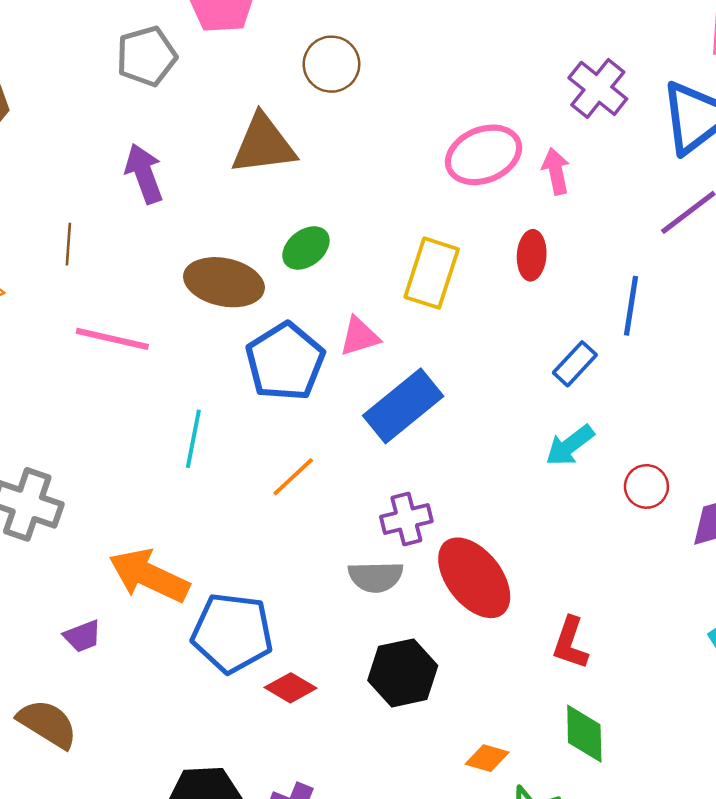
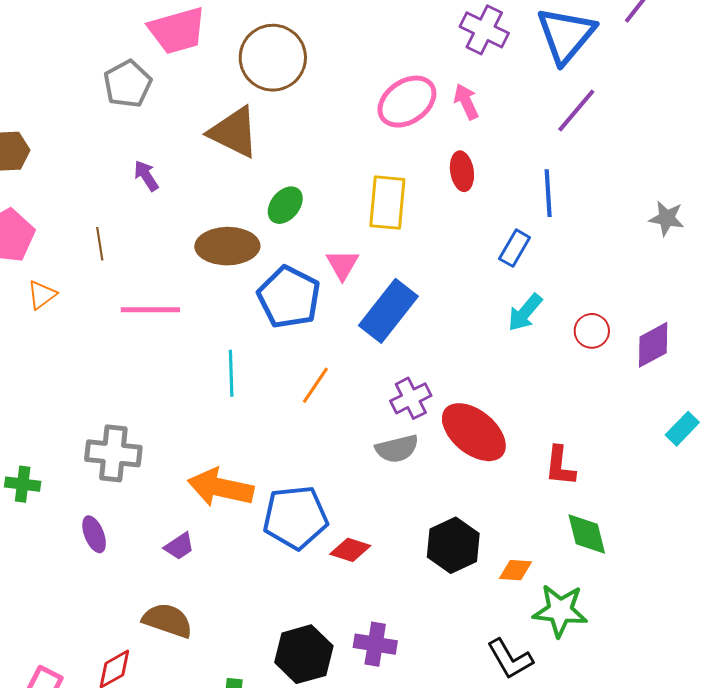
brown circle: (331, 64) -> (273, 58), size x1.5
brown triangle: (263, 145) -> (234, 132), turned 46
purple arrow: (144, 174) -> (146, 176), size x0.7
pink triangle: (360, 336) -> (342, 265), turned -30
black hexagon: (403, 673) -> (453, 545), moved

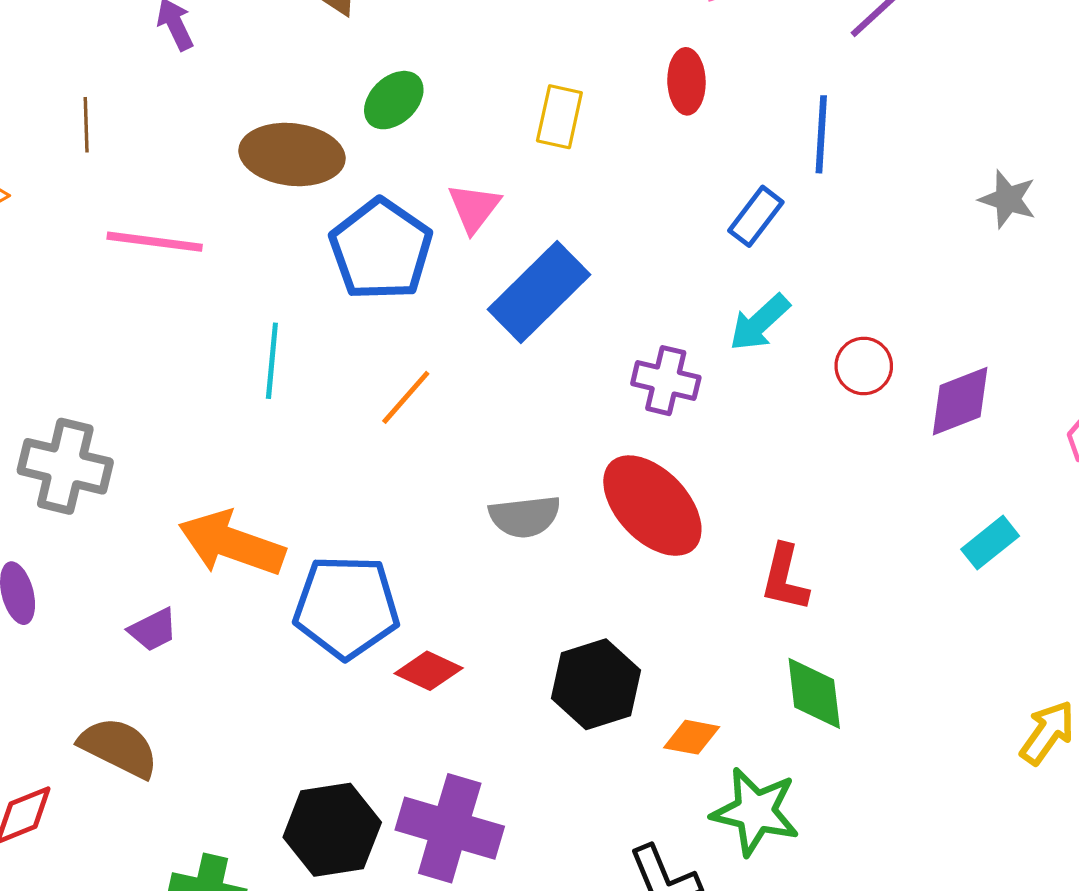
yellow rectangle: (387, 203) -> (559, 117), size x0.7
purple cross: (411, 398) -> (666, 381), moved, turned 33
purple cross: (375, 644) -> (450, 828), size x1.5

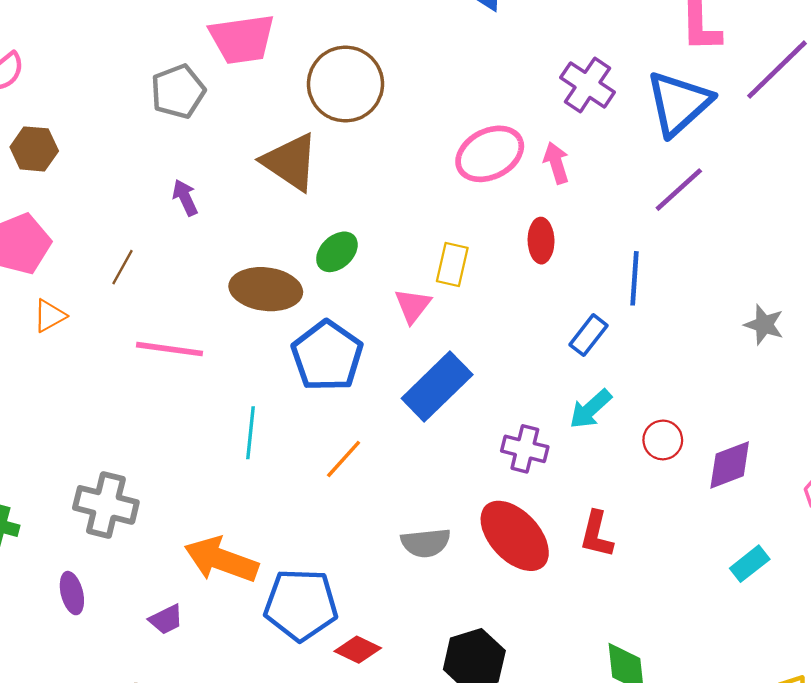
brown line: (86, 125) -> (123, 267), turned 30
pink triangle: (474, 208) -> (413, 306), moved
red L-shape: (785, 578) -> (597, 534), moved

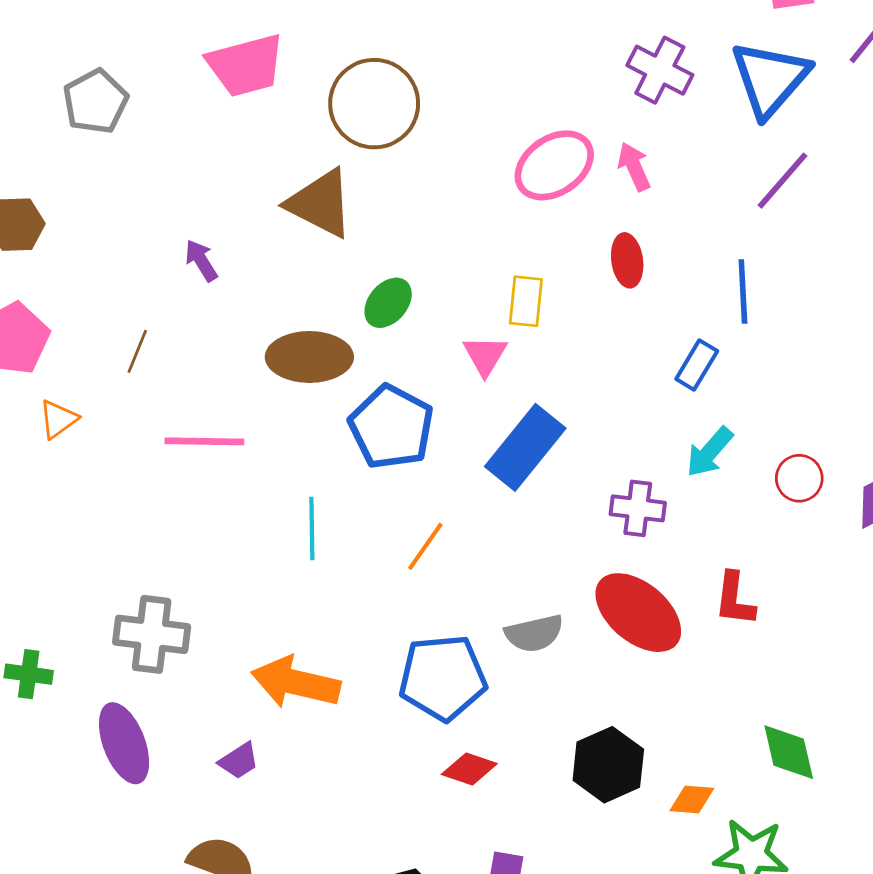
gray pentagon: (178, 91) -> (95, 101), moved
purple ellipse: (72, 593) -> (124, 743), size x1.6
blue pentagon: (301, 605) -> (443, 678), moved

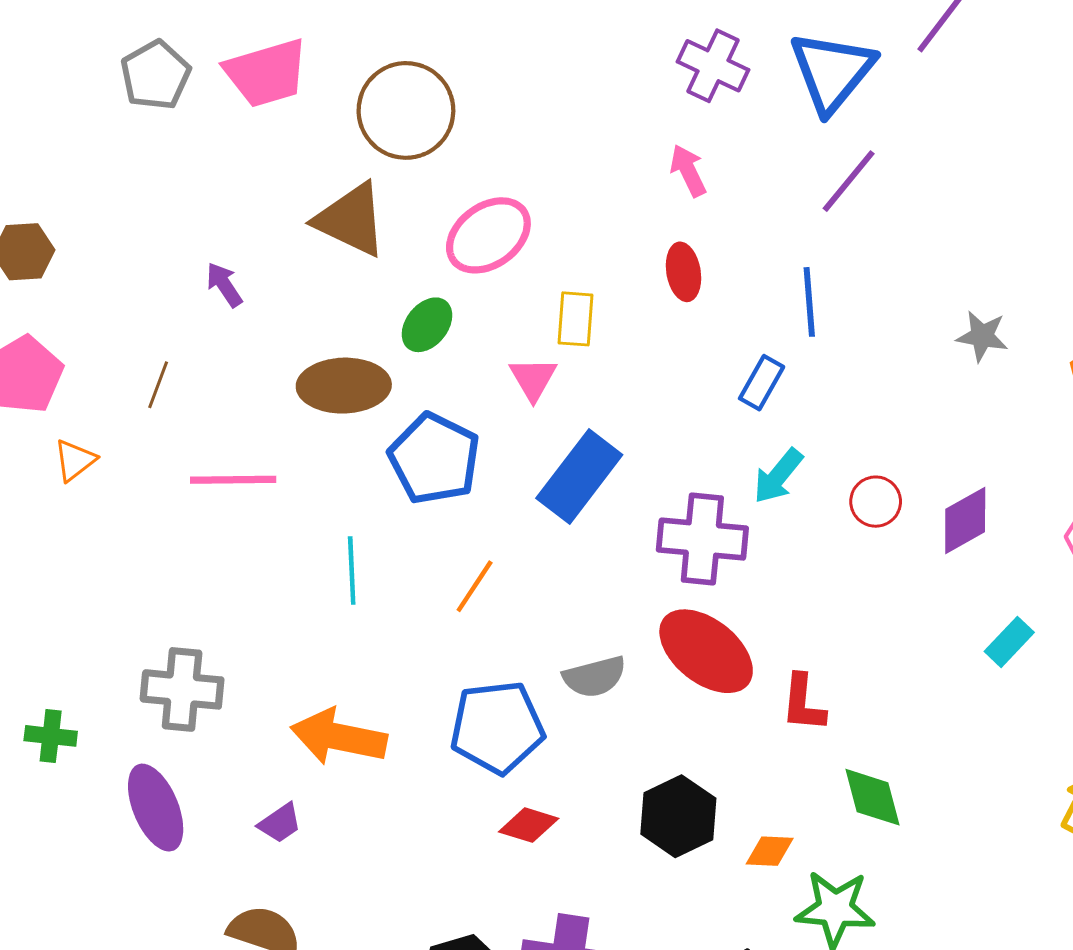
gray pentagon: (95, 101) -> (155, 75), moved
pink ellipse: (554, 165) -> (488, 235), moved
purple cross: (638, 508) -> (702, 539), size x1.5
red L-shape: (735, 599) -> (803, 703), moved

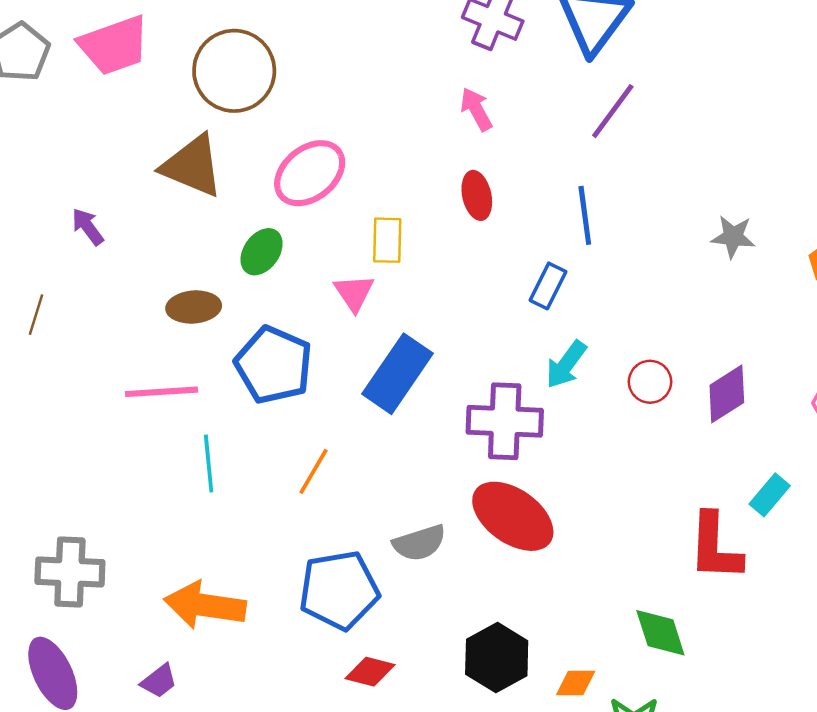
brown ellipse: (344, 386) -> (194, 307), size x0.7
pink line: (233, 480) -> (161, 392), moved
red L-shape: (803, 703) -> (715, 547), moved, size x1.4

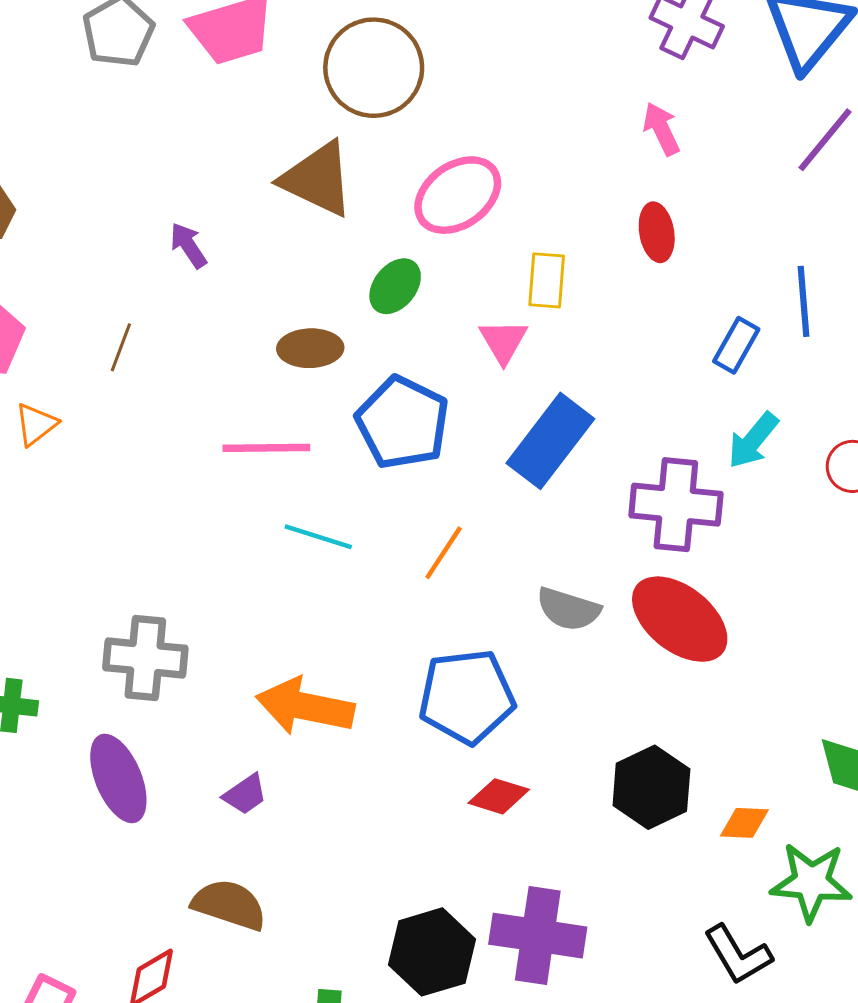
blue line: (585, 215) -> (804, 301), moved
cyan line: (209, 464) -> (318, 537), turned -70
gray semicircle: (419, 543) -> (568, 609), moved, turned 32

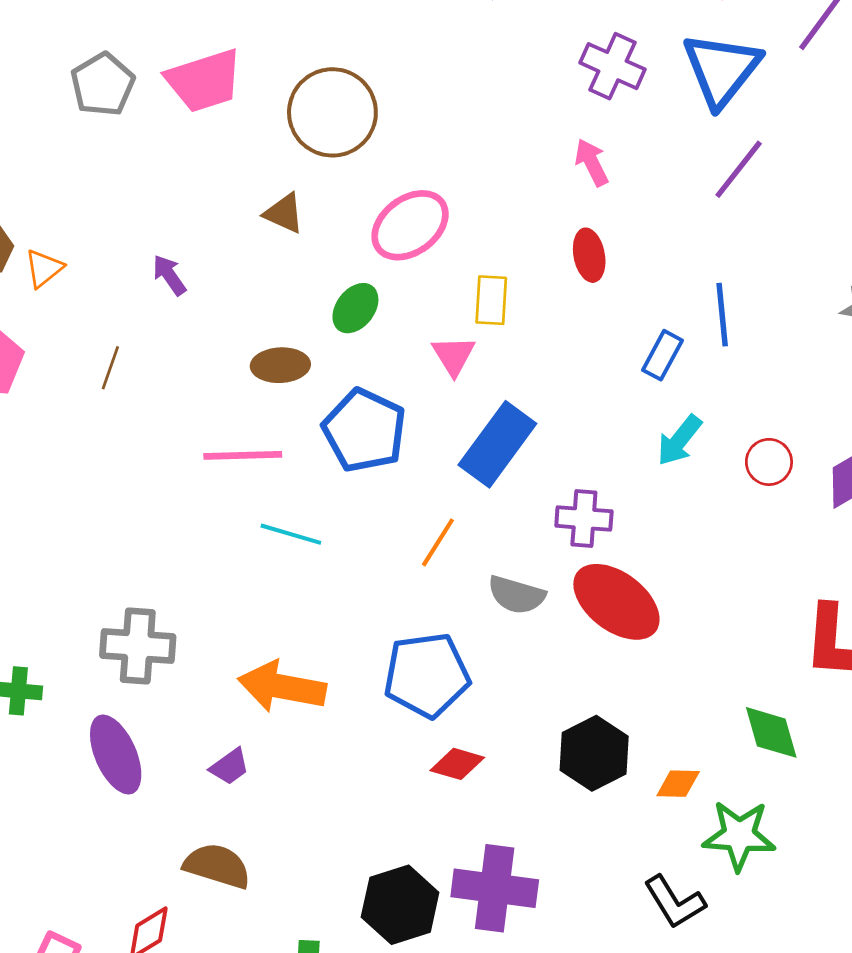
brown triangle: (318, 179) -> (284, 213), size x0.6
orange triangle: (36, 424) -> (44, 268), moved
purple cross: (676, 505) -> (584, 519), moved, size x0.7
orange line: (444, 553) -> (438, 542), moved

